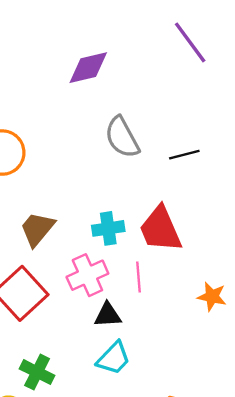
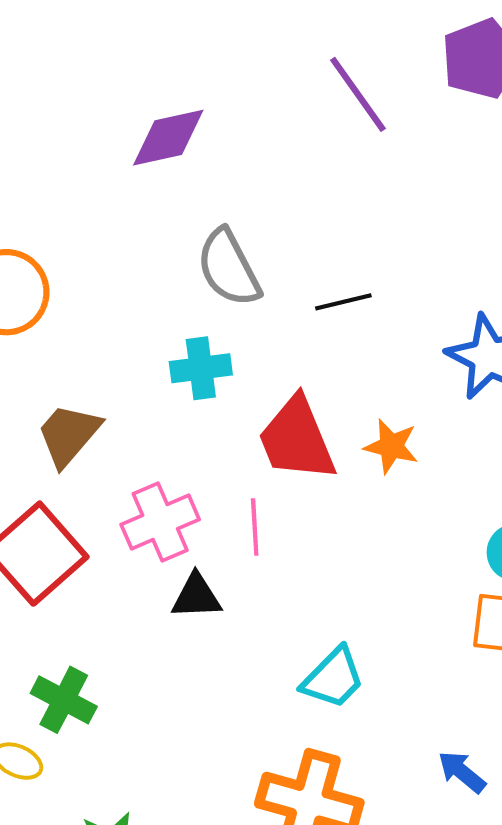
cyan cross: (108, 228) -> (201, 368), moved
orange star: (212, 296) -> (391, 446), moved
cyan trapezoid: (114, 358) -> (333, 678), moved

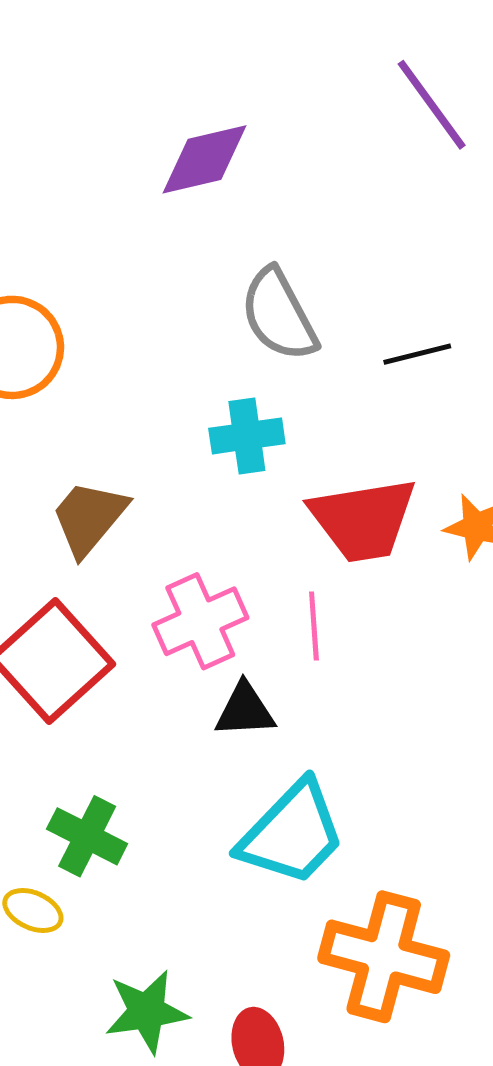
red trapezoid: (297, 439) -> (363, 520), turned -76
cyan trapezoid: (333, 678) -> (292, 833), moved, size x1.4

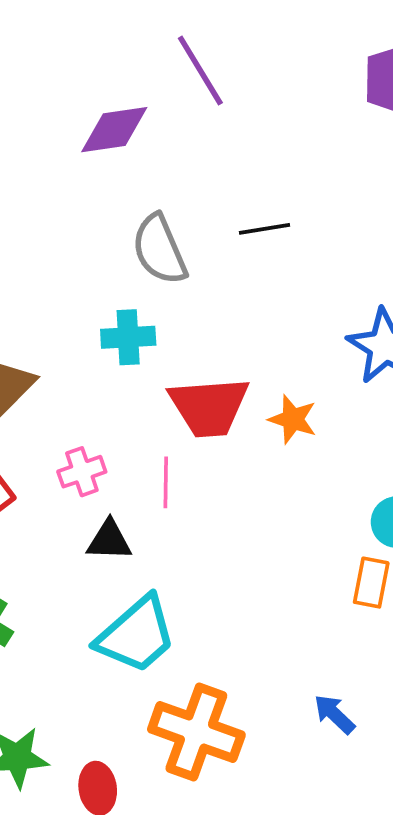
purple line: (432, 105) -> (200, 70), moved
black line: (417, 354) -> (264, 229), moved
pink cross: (200, 621) -> (82, 472), size x0.7

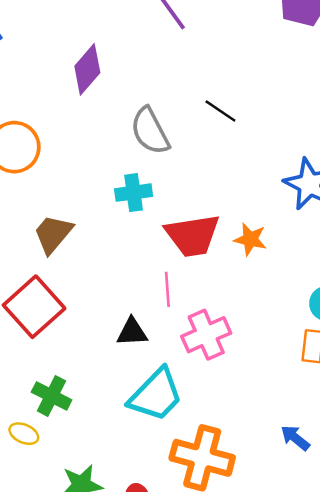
purple diamond: (114, 130) -> (87, 69), moved, turned -36
black line: (264, 229) -> (220, 111), turned 48
pink cross: (82, 472) -> (206, 335), moved, size x1.5

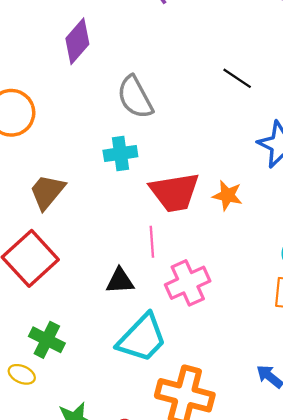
black line: (220, 111) -> (237, 78), moved

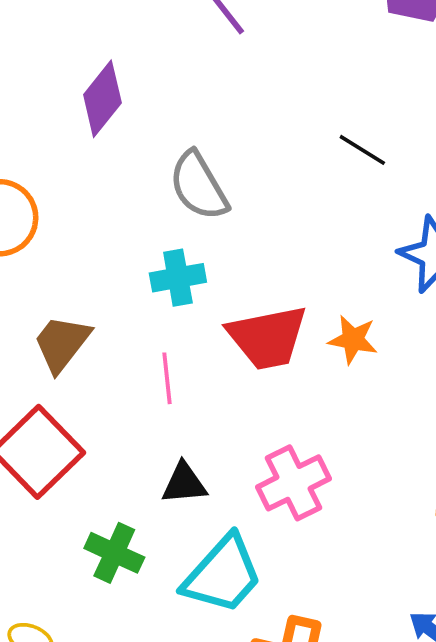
pink line: (152, 242) -> (167, 378), moved
green cross: (47, 340) -> (114, 553), moved

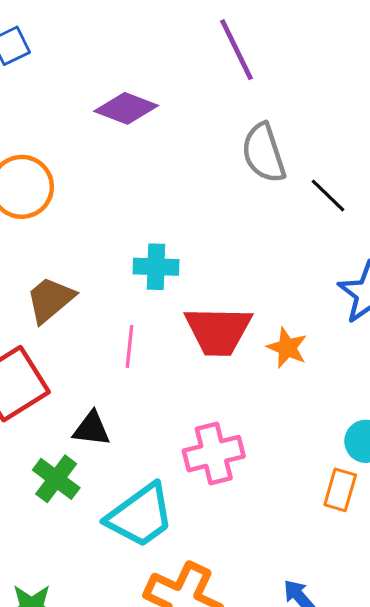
purple diamond: (102, 99) -> (126, 108), turned 60
gray semicircle: (199, 186) -> (264, 153), moved
black triangle: (184, 483) -> (92, 429), moved

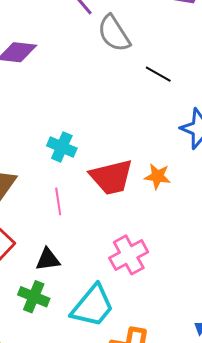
gray semicircle: (264, 153) -> (114, 33), moved
cyan cross: (156, 267) -> (62, 147), turned 36

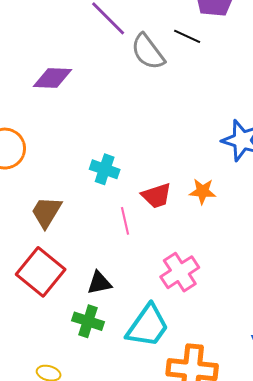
black line: (158, 74) -> (187, 36), moved
red trapezoid: (111, 177) -> (156, 196), size x0.7
pink line: (58, 201) -> (125, 221), moved

